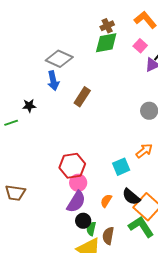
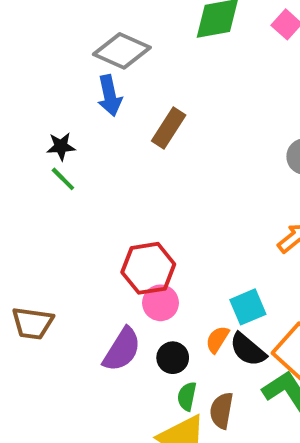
green line: (11, 123) -> (63, 179), moved, turned 64
cyan square: (121, 167) -> (248, 307), moved
black semicircle: (131, 197) -> (248, 350), moved
purple semicircle: (76, 202) -> (122, 350), moved
black circle: (83, 221) -> (173, 358), moved

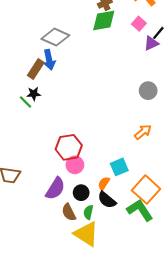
brown rectangle: (169, 128) -> (36, 69), moved
black star: (61, 146) -> (34, 94), moved
black semicircle: (248, 350) -> (107, 200), moved
brown semicircle: (221, 411) -> (69, 212), moved, turned -36

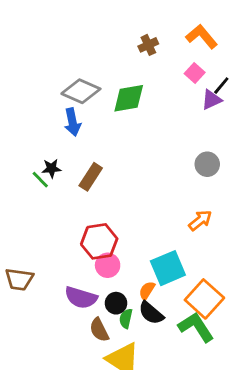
green diamond: (104, 21) -> (129, 98), moved
brown rectangle: (36, 69) -> (91, 177), moved
cyan square: (119, 167) -> (168, 268), size x1.4
purple semicircle: (55, 189) -> (81, 298), turned 75
green semicircle: (88, 212) -> (126, 319), moved

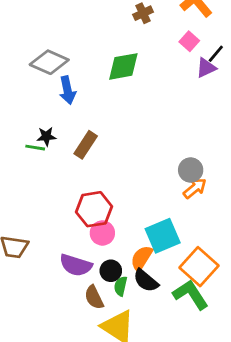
gray diamond: (81, 91) -> (49, 62), moved
gray circle: (207, 164) -> (191, 170), moved
green line: (40, 180) -> (35, 148), turned -36
orange semicircle: (147, 291) -> (142, 258), size x1.4

